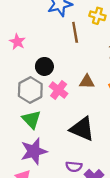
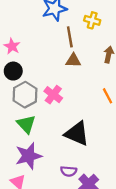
black circle: (44, 66) -> (13, 71), moved
brown triangle: (87, 82) -> (73, 60), moved

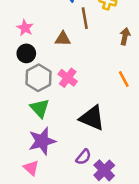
brown triangle: (73, 60) -> (63, 39), moved
purple semicircle: (69, 171) -> (84, 157), turned -56

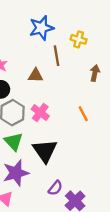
orange line: (124, 79) -> (83, 114), moved
black triangle: (92, 118) -> (45, 151), moved, turned 32

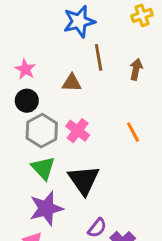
yellow cross: (79, 39) -> (142, 15), moved, turned -35
brown arrow: (95, 73) -> (136, 69), moved

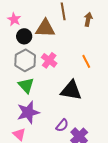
brown triangle: (72, 83) -> (45, 28), size x1.5
black circle: (27, 101) -> (24, 36), moved
black triangle: (84, 180) -> (71, 90), moved, turned -45

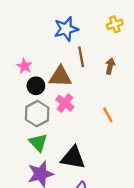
pink cross: (49, 60) -> (65, 103), moved
black triangle: (71, 90) -> (73, 158), moved

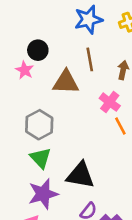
blue star: (66, 29) -> (88, 20), moved
black circle: (36, 86) -> (38, 50), moved
pink cross: (65, 103) -> (110, 102), moved

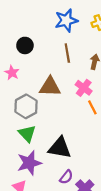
pink star: (25, 70) -> (12, 73), moved
brown triangle: (66, 82) -> (50, 87), moved

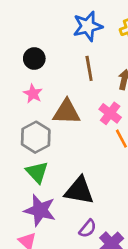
pink star: (12, 73) -> (33, 94), moved
purple star: (29, 163) -> (40, 210), turned 30

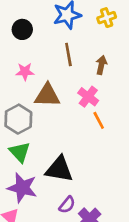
black circle: (34, 59) -> (22, 29), moved
pink star: (33, 94) -> (25, 72), moved, turned -30

